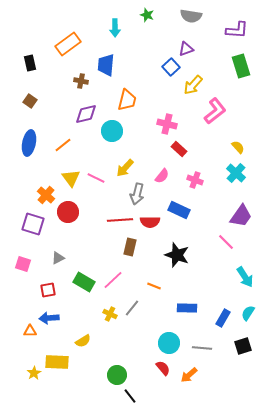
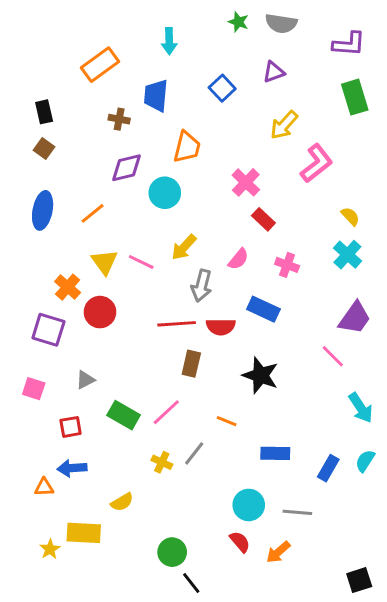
green star: (147, 15) -> (238, 22), moved
black rectangle: (30, 63) -> (44, 112), moved
blue square: (171, 67) -> (222, 88), moved
pink cross: (167, 124) -> (246, 182), turned 30
black square: (243, 346) -> (359, 580), moved

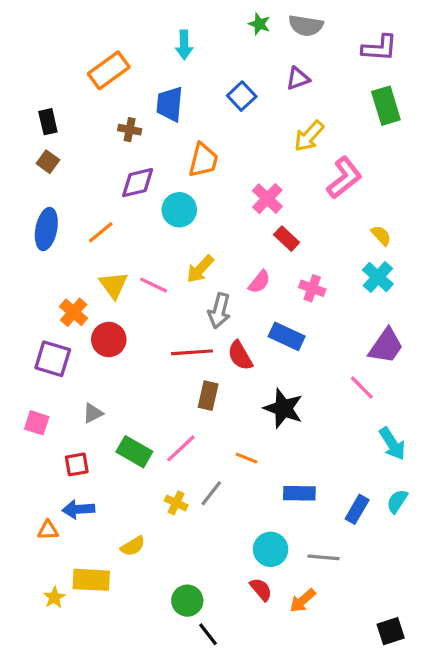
red semicircle: (221, 327) -> (240, 356), turned 60

